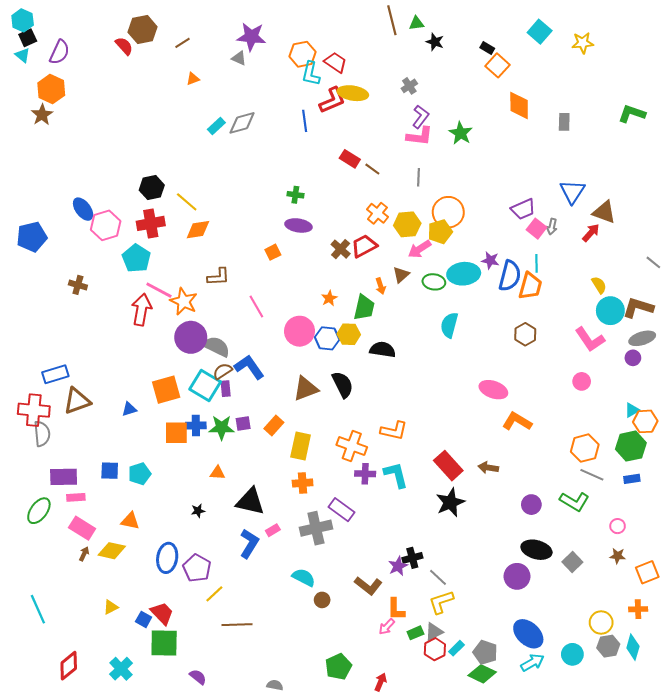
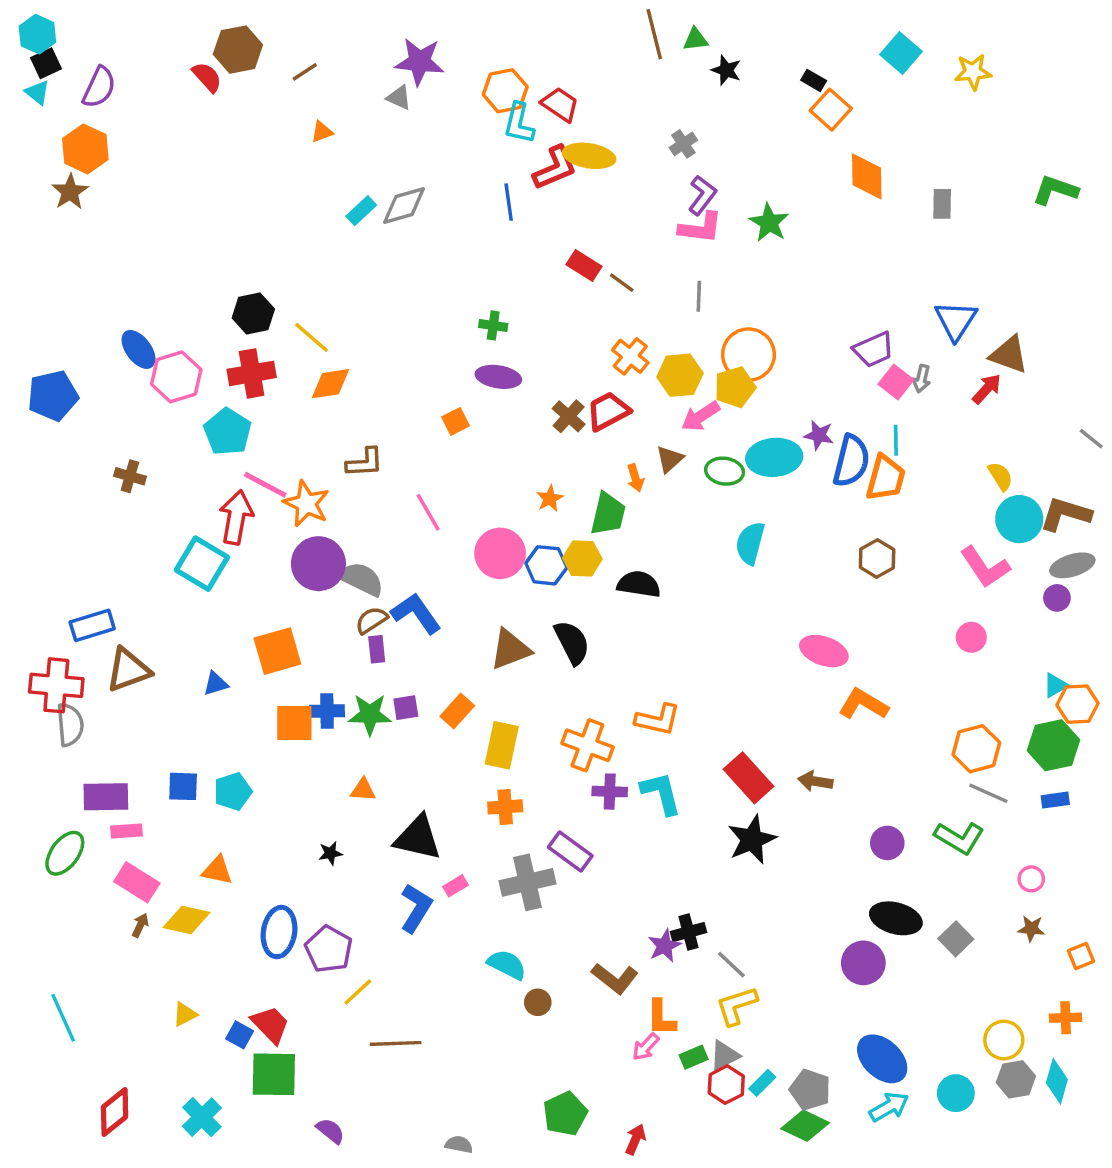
cyan square: (205, 386) -> (202, 564), moved
orange square: (647, 572) -> (1081, 956), size x0.7

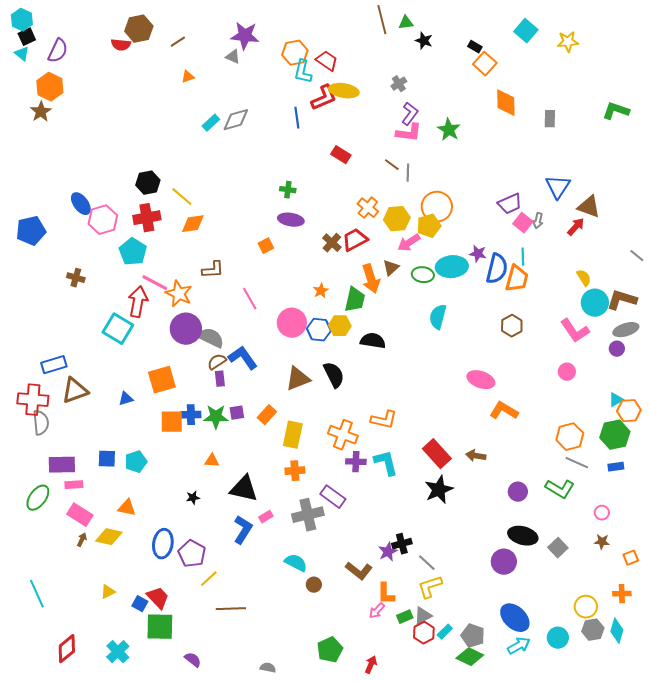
red semicircle: (207, 77) -> (121, 45), turned 138
brown line: (622, 283) -> (392, 165), moved
orange arrow: (635, 478) -> (371, 279), size x1.8

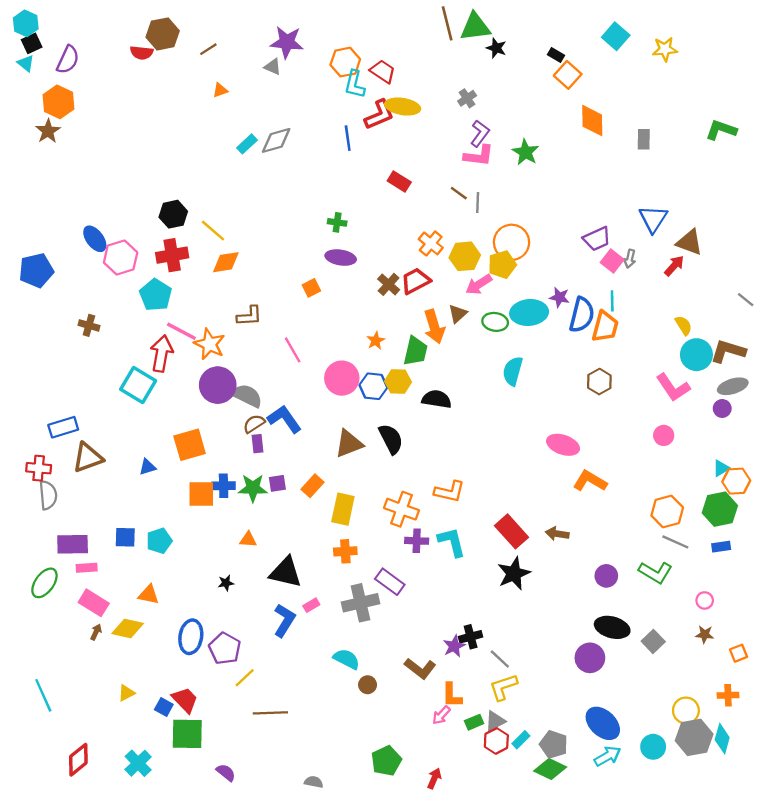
green triangle: (406, 23) -> (475, 27), size x1.8
red cross: (33, 400) -> (39, 468), size x0.7
gray hexagon: (593, 630) -> (694, 737), size x1.4

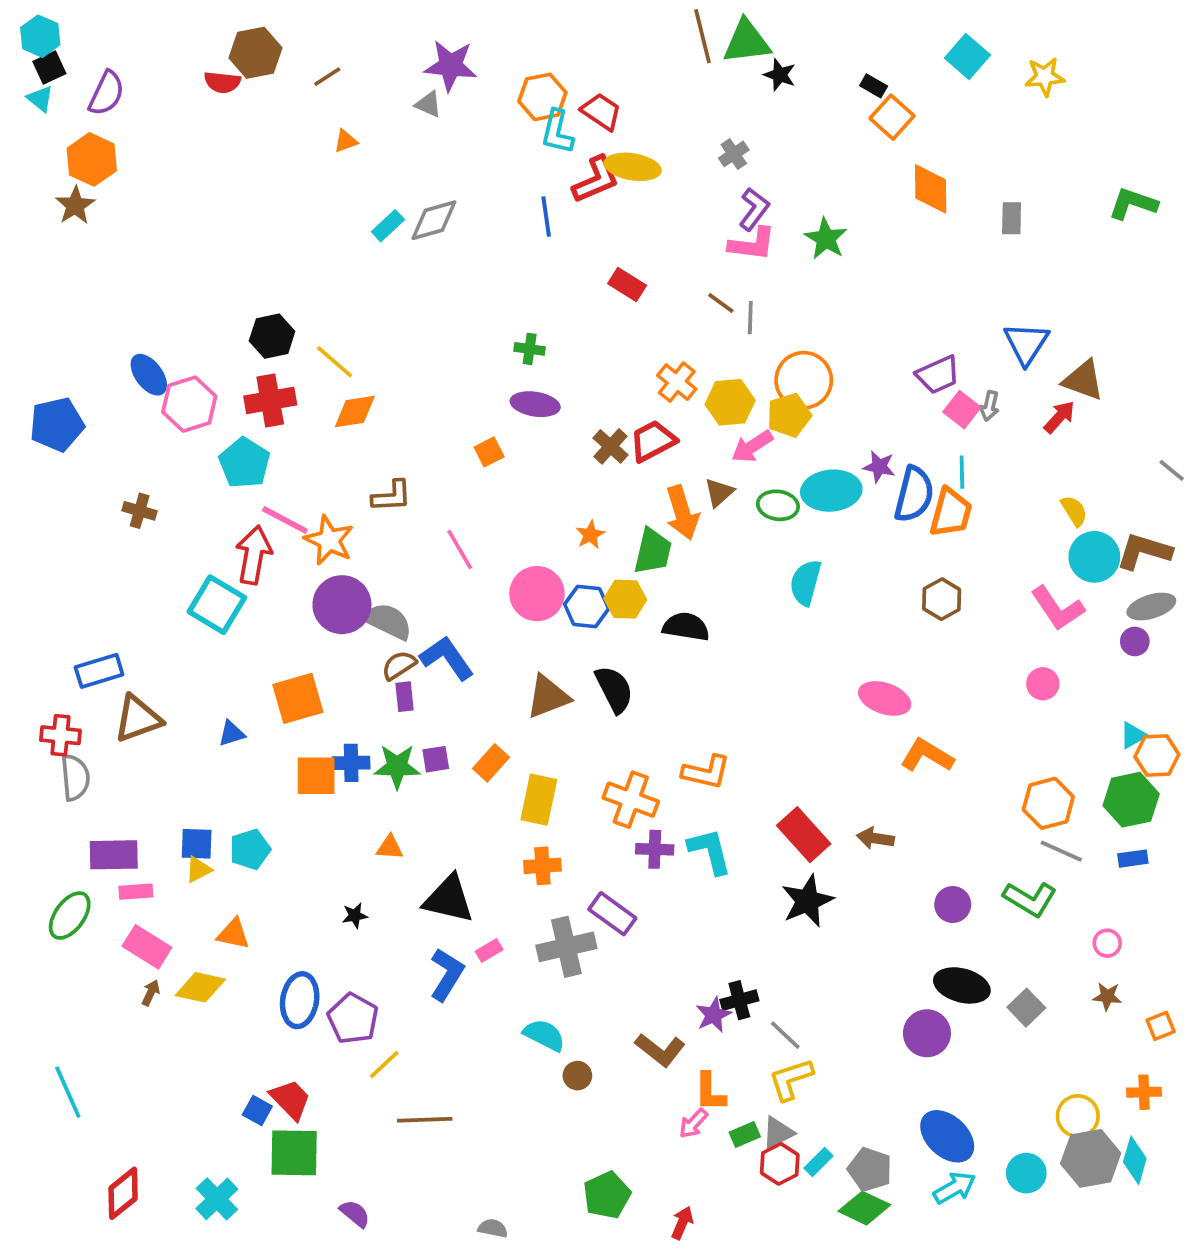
yellow triangle: (126, 693) -> (198, 870), moved

